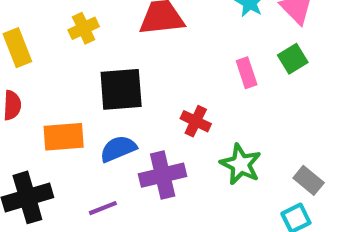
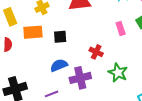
black square: (121, 89) -> (60, 37), size x0.6
orange rectangle: (64, 137) -> (33, 32), moved

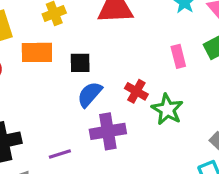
blue semicircle: (59, 65) -> (90, 94), moved, turned -30
green star: (118, 73) -> (167, 109), moved

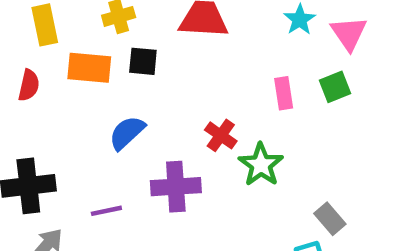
black square: (80, 63) -> (143, 61), moved
blue semicircle: (90, 94) -> (127, 133), moved

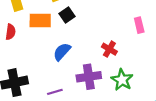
black square: (143, 61) -> (67, 15), turned -35
green star: (261, 165) -> (122, 80), moved

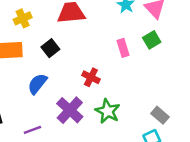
black square: (67, 15) -> (50, 48), moved
purple cross: (89, 77) -> (70, 110), turned -35

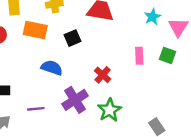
green square: (152, 40) -> (168, 55), turned 35
blue semicircle: (37, 84) -> (52, 68), turned 55

